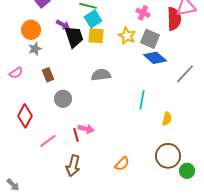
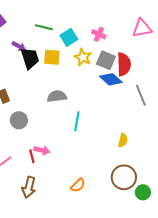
cyan square: (93, 19) -> (69, 37), moved
red semicircle: (174, 19) -> (124, 64), moved
gray line: (185, 74) -> (141, 95), turned -65
cyan line: (142, 100) -> (77, 121), moved

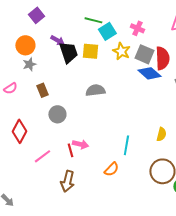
green line: (44, 27) -> (93, 20), moved
cyan line: (77, 121) -> (126, 145), moved
orange semicircle: (78, 185) -> (111, 169), moved

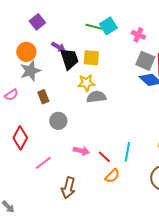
cyan square: (107, 31) -> (108, 26), moved
yellow star: (121, 51) -> (86, 83), moved, turned -30
gray star: (29, 64) -> (30, 71), size x1.5
red line: (70, 150) -> (104, 157), moved, turned -32

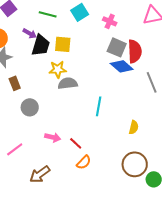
green line: (94, 27) -> (48, 14), moved
black trapezoid: (69, 59) -> (41, 45), turned 35
cyan line: (127, 152) -> (99, 106), moved
brown arrow: (68, 188) -> (40, 174), turned 40

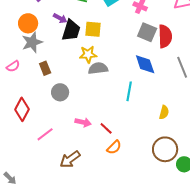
blue diamond: (122, 66) -> (145, 64), moved, turned 30

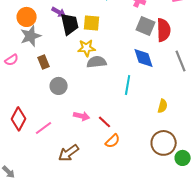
black trapezoid: (71, 30) -> (70, 24), turned -30
red diamond: (22, 109) -> (19, 119), moved

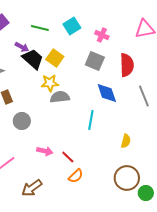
yellow square: (92, 23) -> (55, 58), turned 30
black trapezoid: (70, 24) -> (33, 59), turned -35
gray square: (146, 26) -> (95, 61), moved

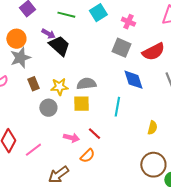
yellow square: (55, 58) -> (81, 104), moved, turned -36
red semicircle: (127, 65) -> (153, 52), turned 65
yellow star: (50, 83) -> (59, 87), moved
red line: (68, 157) -> (94, 134), moved
orange semicircle: (76, 176) -> (87, 156), moved

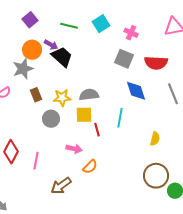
orange circle: (16, 39) -> (32, 50), moved
red semicircle: (153, 52) -> (156, 63), turned 30
red line: (94, 134) -> (97, 130), moved, turned 32
pink line: (33, 150) -> (36, 161), turned -42

